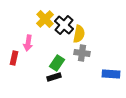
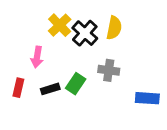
yellow semicircle: (79, 34) -> (114, 28), moved
red rectangle: (14, 58) -> (18, 88), moved
black rectangle: (54, 77) -> (50, 89), moved

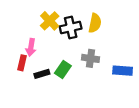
black cross: (85, 33) -> (71, 27), turned 35
red rectangle: (18, 88) -> (22, 63), moved
blue rectangle: (147, 98) -> (123, 71), moved

